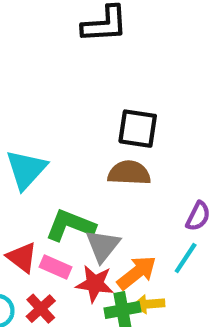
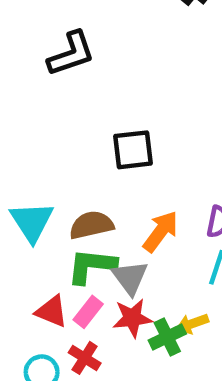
brown semicircle: (129, 173) -> (91, 225), moved
pink rectangle: (56, 267) -> (88, 312), turned -60
orange arrow: (137, 273) -> (161, 231), moved

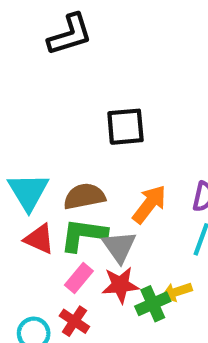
red triangle: (52, 311) -> (39, 239), moved

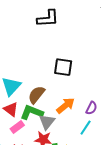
brown semicircle: (84, 196) -> (36, 95), turned -54
pink rectangle: (79, 278) -> (17, 127), moved

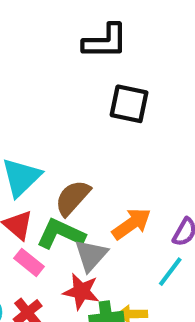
black square: (63, 67) -> (129, 104), moved
pink rectangle: (17, 127) -> (29, 262), turned 72

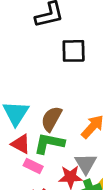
gray triangle: (91, 255) -> (86, 164), moved

